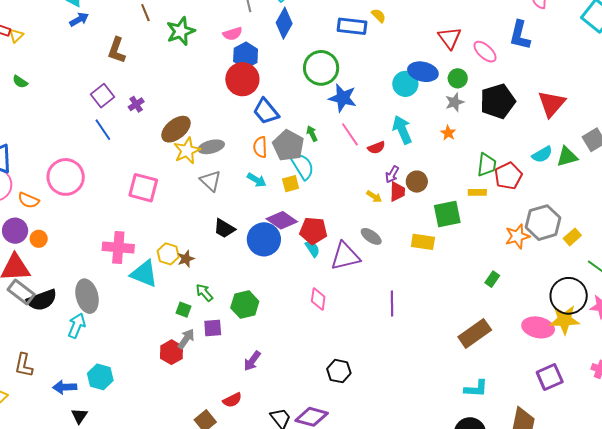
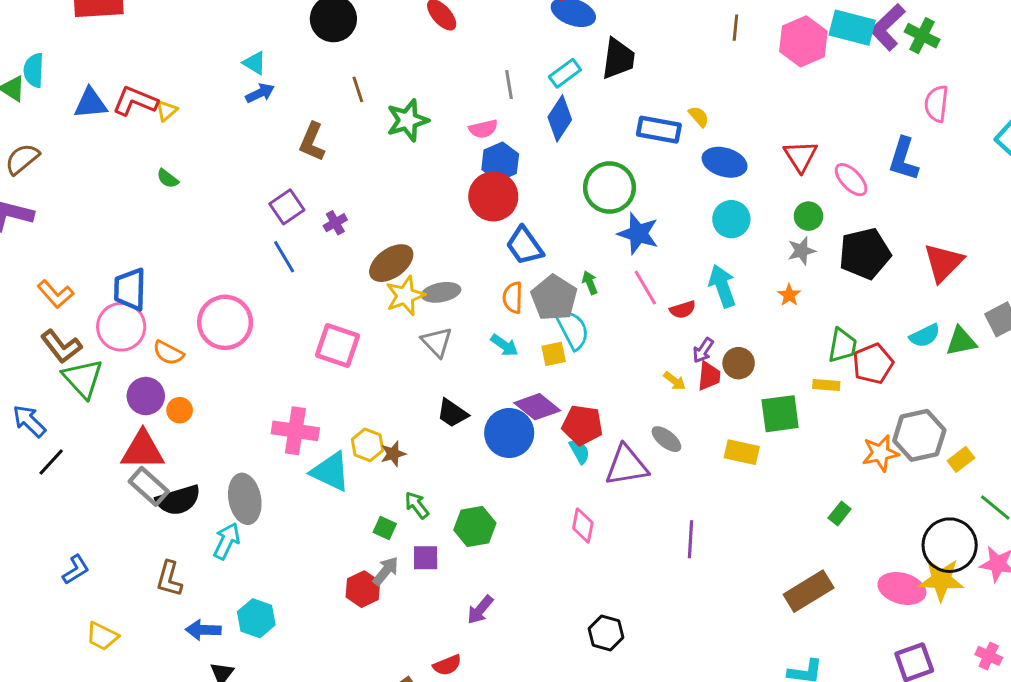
blue ellipse: (423, 72) -> (725, 162), moved
brown L-shape: (24, 365) -> (169, 579), moved

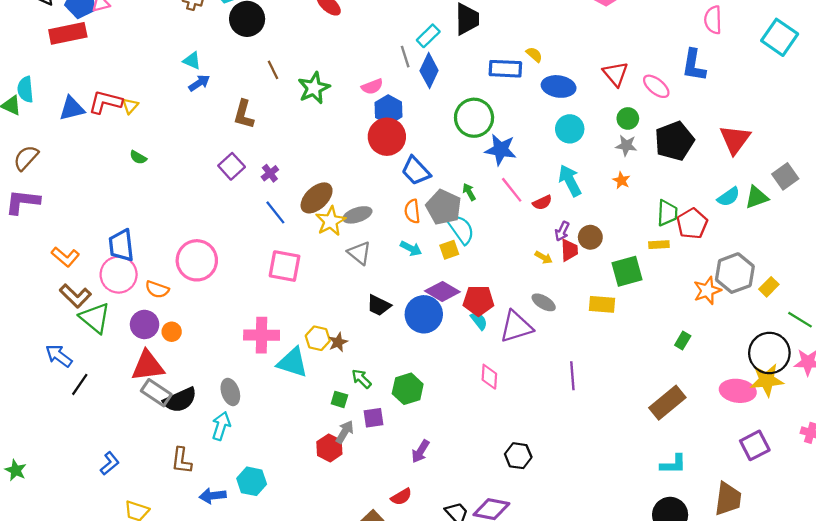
gray line: (509, 85) -> (405, 57), moved
gray star: (802, 251) -> (626, 145), turned 30
blue line: (284, 257) -> (275, 212), moved
gray ellipse: (245, 499) -> (230, 392), size x0.7

